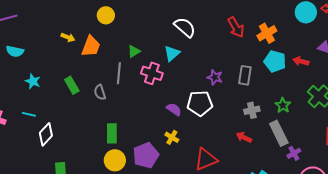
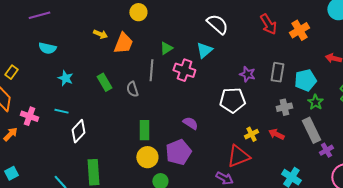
cyan pentagon: (275, 61) -> (305, 80), moved, turned -30
purple semicircle: (174, 109) -> (190, 123), moved
yellow cross: (172, 137) -> (251, 134), moved, turned 32

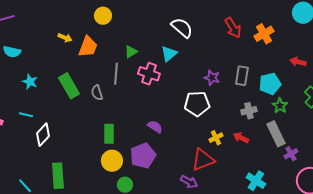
green rectangle: (104, 82) -> (69, 86), size x1.4

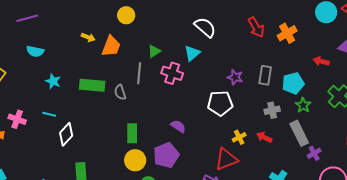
green rectangle: (69, 86) -> (92, 85), turned -55

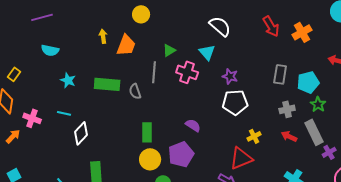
yellow arrow: (88, 37) -> (103, 36), turned -120
cyan triangle: (192, 53) -> (207, 52), turned -30
purple star: (235, 77) -> (230, 76), moved
red arrow: (264, 137) -> (289, 136), moved

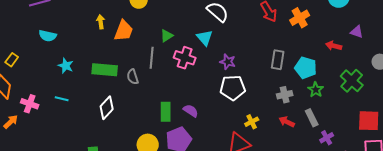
cyan pentagon: (308, 82) -> (306, 68), turned 30
green rectangle: (147, 132) -> (166, 112), moved
gray rectangle: (314, 132) -> (312, 118), size x0.7
white diamond: (81, 133) -> (107, 108), moved

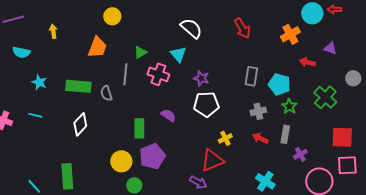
orange cross: (300, 18) -> (290, 34), moved
yellow arrow: (101, 22) -> (53, 31), moved
purple semicircle: (191, 111) -> (168, 115), moved
gray rectangle: (312, 118) -> (285, 134), turned 36

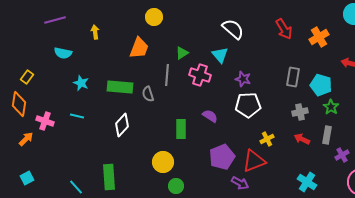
orange cross: (290, 34) -> (319, 37), moved
purple pentagon: (152, 156) -> (222, 157), moved

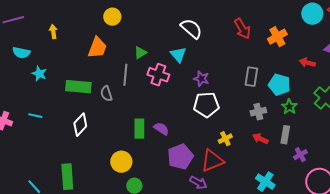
cyan star: (81, 83) -> (39, 74), moved
purple semicircle: (210, 116) -> (161, 129), moved

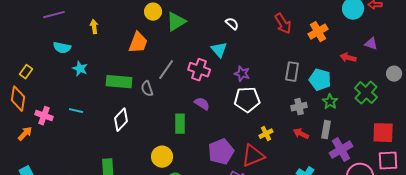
white semicircle: (191, 29) -> (232, 24), size x0.6
green triangle: (140, 53) -> (176, 22), moved, size x1.5
gray line: (125, 75) -> (166, 70), turned 30
purple semicircle: (161, 129) -> (202, 104), moved
purple cross: (300, 155) -> (341, 150), size x1.6

